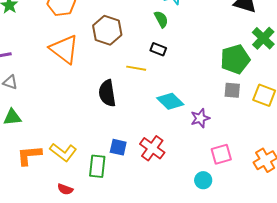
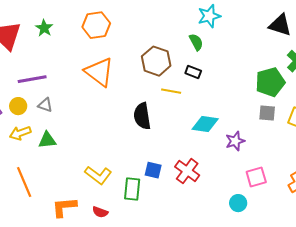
brown hexagon: (107, 30) -> (156, 61), moved
cyan diamond: (170, 101) -> (205, 124), turned -36
orange L-shape: (29, 155) -> (64, 207), moved

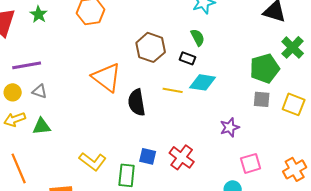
green semicircle: (196, 42) -> (198, 37), moved
orange triangle: (99, 72) -> (107, 77), moved
yellow line: (171, 91) -> (173, 90), moved
cyan diamond: (205, 124) -> (203, 82), moved

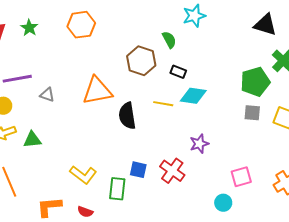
green semicircle: (198, 37) -> (169, 40), moved
orange triangle: (107, 77) -> (97, 91), turned -48
gray triangle: (40, 91) -> (47, 95), moved
purple star: (230, 127) -> (199, 144), moved

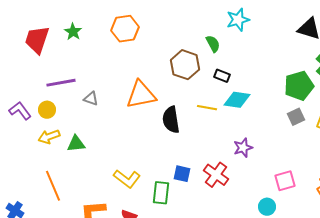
gray square: (252, 113) -> (296, 117), turned -30

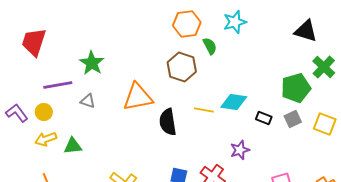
orange hexagon: (125, 29) -> (187, 24), moved
green star: (73, 32) -> (92, 63), moved, size x1.4
black rectangle: (222, 76) -> (264, 118), moved

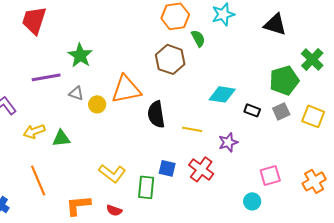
black triangle: (306, 31) -> (275, 24), moved
red trapezoid: (34, 42) -> (34, 20), moved
yellow line: (204, 110) -> (192, 129), moved
yellow circle: (44, 112) -> (97, 104), moved

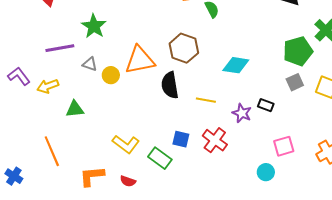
brown hexagon: (170, 59) -> (184, 48), moved
black rectangle: (252, 110) -> (266, 105), moved
yellow arrow: (34, 131) -> (48, 86), moved
purple star: (228, 142) -> (242, 113), turned -30
green rectangle: (146, 187) -> (160, 158), turned -60

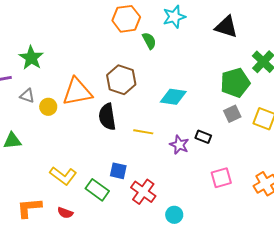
red cross: (215, 140) -> (143, 192), moved
cyan circle: (266, 172) -> (174, 215), moved

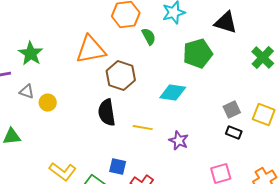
green pentagon: (235, 83) -> (198, 54), moved
orange triangle: (77, 92) -> (91, 50), moved
black rectangle: (203, 137) -> (234, 133), moved

